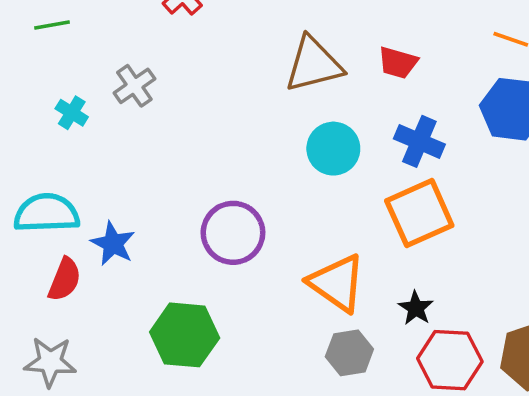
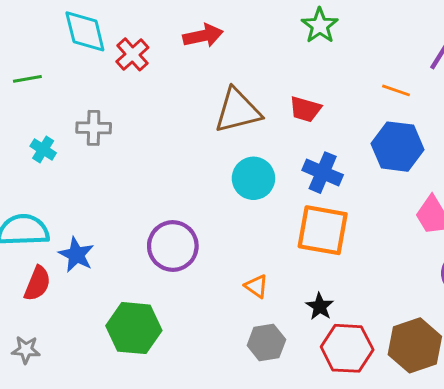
gray cross: (134, 86) -> (94, 128), turned 36
orange square: (419, 213) -> (323, 230), turned 34
orange triangle: (337, 283) -> (256, 286), size x0.5
gray star: (50, 362) -> (26, 350), size x0.7

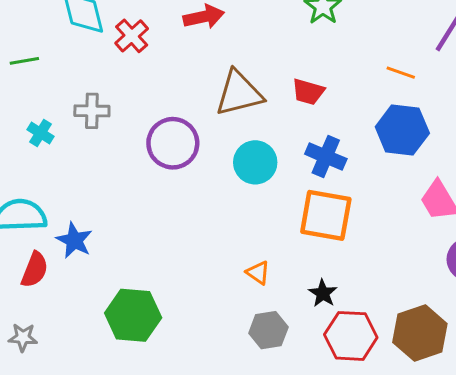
purple circle: (173, 246) -> (173, 143), moved

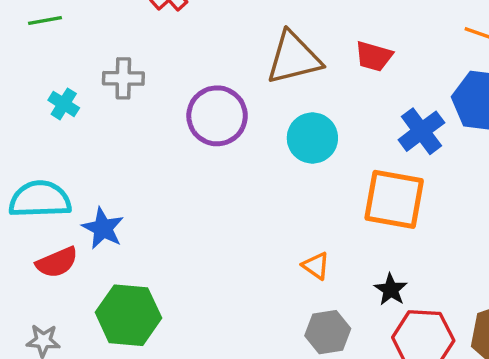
blue cross: (326, 156) -> (421, 131), moved, turned 30
red semicircle: (35, 270) -> (57, 262), turned 45
green hexagon: (133, 315) -> (128, 315), moved

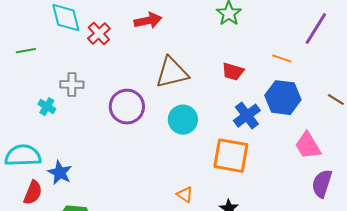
red trapezoid: (374, 56) -> (233, 72), moved
cyan cross: (64, 104) -> (47, 107), moved
red semicircle: (57, 262) -> (33, 193), turned -45

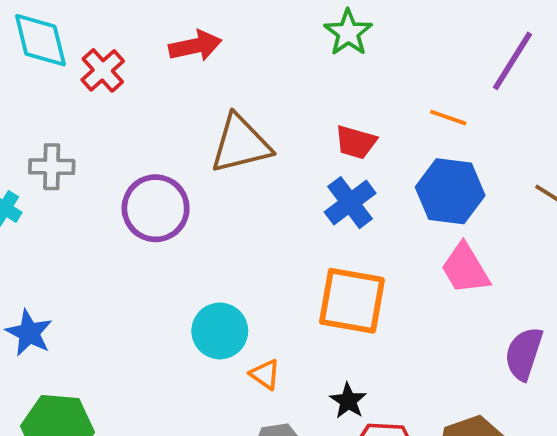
blue cross: (247, 116) -> (350, 203), moved
cyan circle: (183, 120) -> (220, 331), moved
pink trapezoid: (308, 146) -> (465, 269), moved

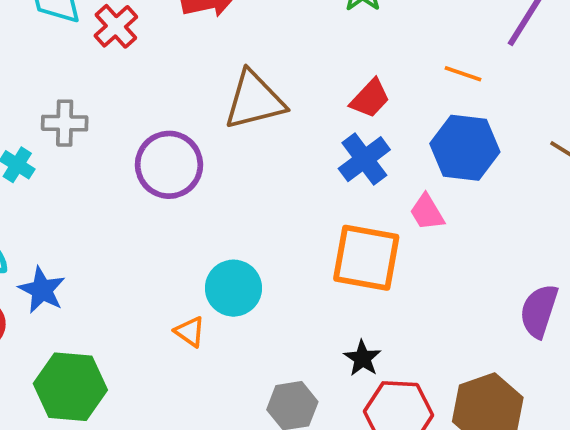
red trapezoid: (356, 142) -> (370, 98), turned -63
pink trapezoid: (465, 269) -> (427, 212), moved, size x0.7
orange triangle: (265, 374) -> (190, 332), moved

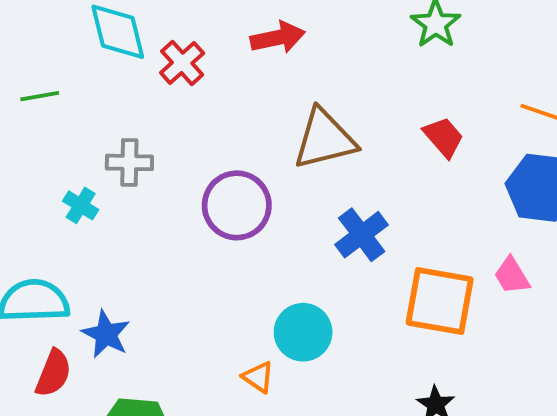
red trapezoid: (370, 98) -> (444, 137), turned -84
blue cross: (364, 159) -> (362, 235), moved
pink trapezoid: (427, 212) -> (512, 276), moved

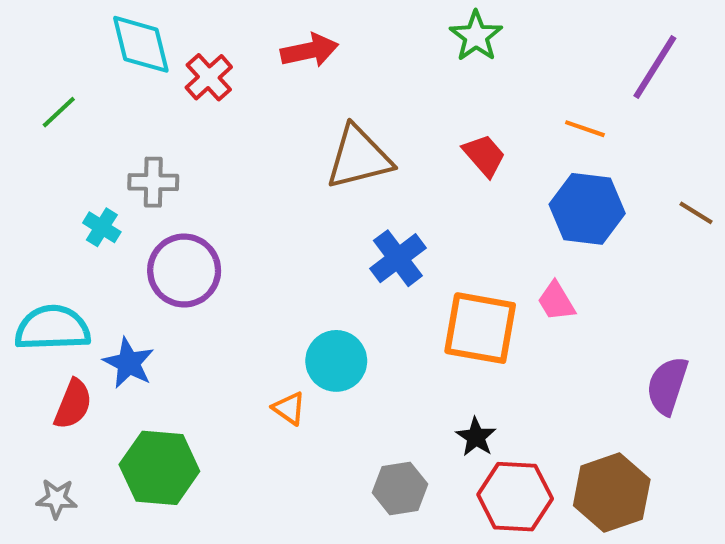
green line: (40, 96) -> (59, 112), turned -33
purple circle: (237, 205) -> (184, 270), moved

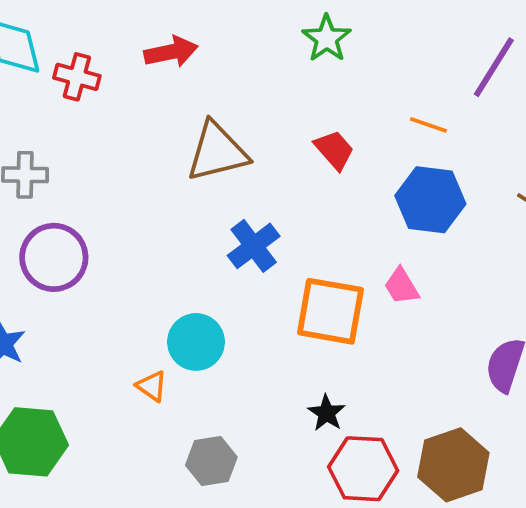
red cross: (209, 77) -> (77, 77), turned -33
gray hexagon: (400, 488) -> (211, 461), moved

